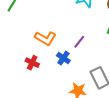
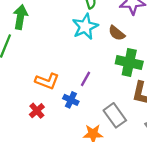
red cross: (32, 63) -> (37, 111), turned 32

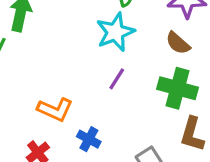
brown semicircle: (117, 33) -> (178, 43), moved
purple line: (86, 79) -> (117, 79), moved

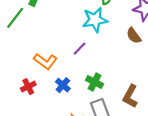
purple line: (117, 79) -> (79, 49), moved
green cross: (177, 88) -> (95, 82), moved, size x0.7

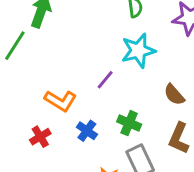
cyan star: (95, 20) -> (138, 51), moved
brown semicircle: (134, 36) -> (174, 95), moved

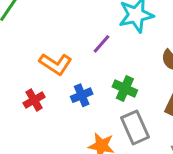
blue cross: (87, 131) -> (82, 95), turned 30

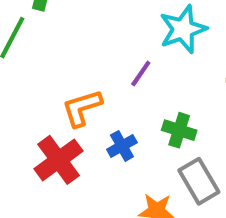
orange L-shape: (56, 64) -> (82, 108), turned 136
red cross: (34, 100) -> (59, 160), size x1.6

